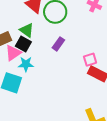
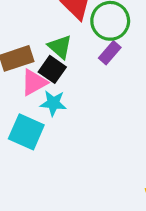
purple rectangle: (58, 44) -> (110, 53), moved

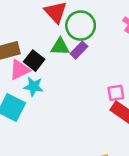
green triangle: (60, 47) -> (60, 47), moved, turned -42

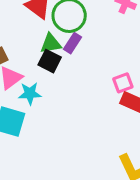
black square: (34, 61) -> (50, 61), moved

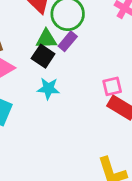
cyan star: (30, 93) -> (48, 88), moved

